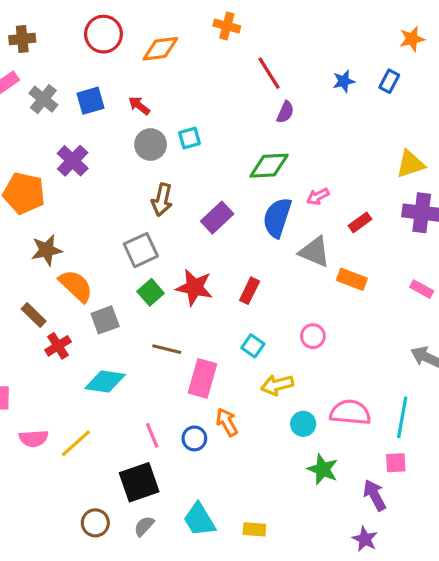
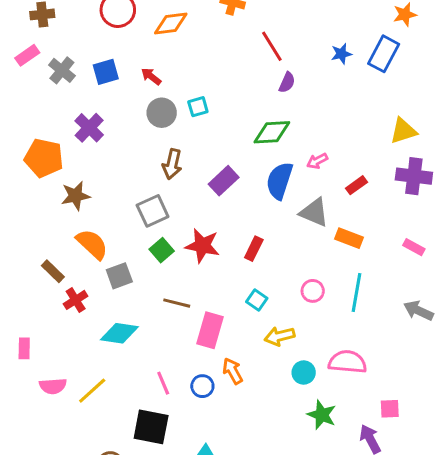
blue rectangle: (389, 81) -> (384, 54), size x1.6
brown star: (47, 250) -> (76, 196), moved
cyan line: (402, 417) -> (357, 292), moved
black square: (139, 482) -> (151, 427), turned 30

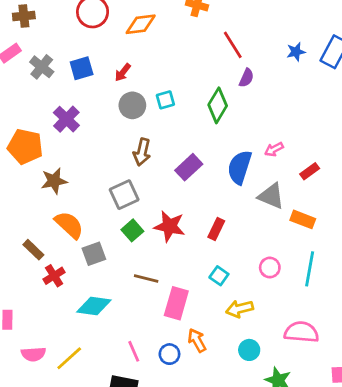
red arrow: (151, 76) -> (123, 72), turned -90
green diamond: (272, 132) -> (218, 105), moved, turned -56
cyan circle: (304, 373) -> (249, 350), moved

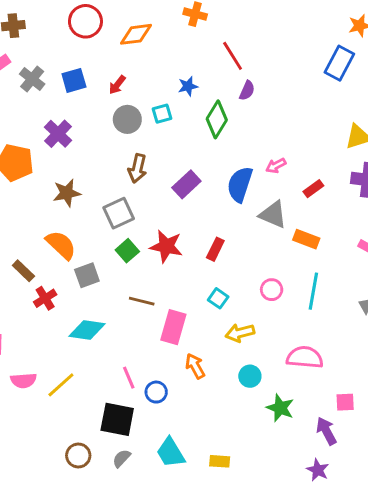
blue star: (296, 52) -> (188, 86), moved
brown star: (54, 181) -> (67, 193), moved
blue circle: (169, 354) -> (156, 392), moved

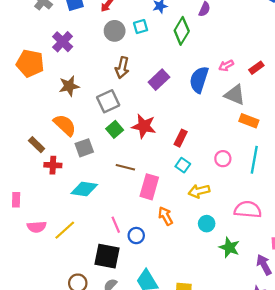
red rectangle: (313, 189) -> (256, 68), moved
gray triangle: (273, 215) -> (235, 95), moved
red rectangle: (215, 249) -> (181, 138), moved
red cross: (45, 298) -> (53, 165), turned 35

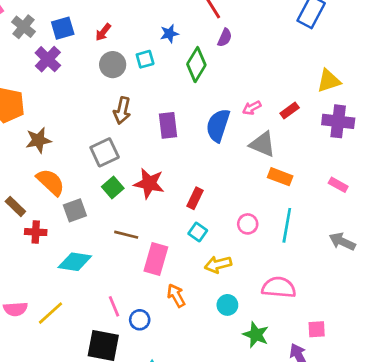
purple cross: (63, 42) -> (48, 59), moved
purple rectangle: (159, 80) -> (168, 125), turned -54
brown star: (69, 86) -> (38, 140), moved

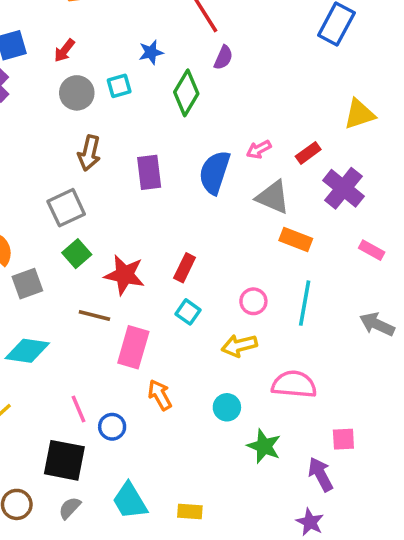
purple cross: (338, 121) -> (343, 188), moved, turned 32
red star: (149, 183) -> (124, 275), moved
yellow arrow: (218, 264) -> (239, 345), moved

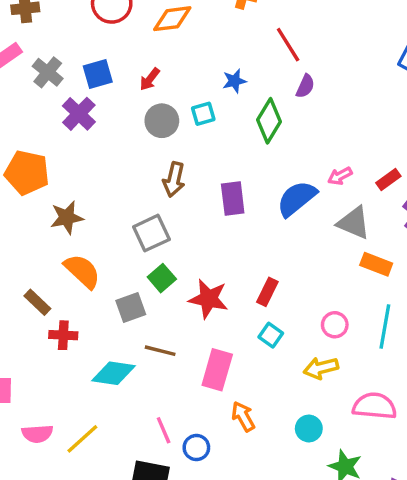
blue semicircle: (215, 172) -> (297, 199), turned 33
gray square: (27, 284) -> (131, 307), moved
brown line: (94, 315) -> (160, 351), moved

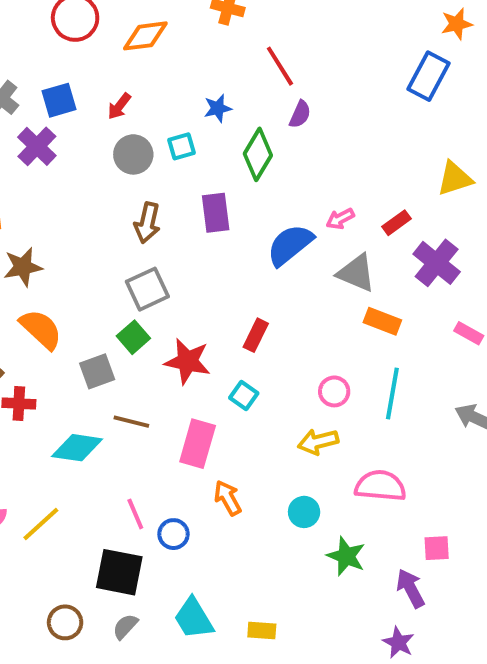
purple rectangle: (233, 199) -> (216, 213), moved
gray square: (151, 233) -> (147, 289), moved
red rectangle: (267, 292) -> (256, 335), moved
cyan square: (271, 335) -> (244, 395), moved

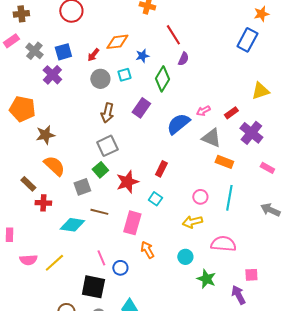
orange diamond: (145, 36) -> (117, 42), moved
purple rectangle: (216, 213) -> (141, 108), turned 42
red star: (188, 361) -> (127, 182), turned -30

